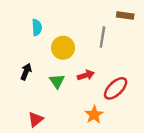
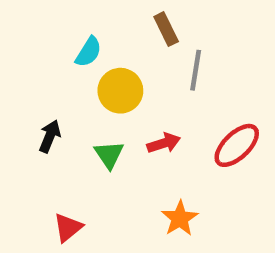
brown rectangle: (125, 16) -> (166, 29), moved, turned 56
cyan semicircle: (37, 27) -> (88, 52), moved, turned 35
red ellipse: (116, 88) -> (237, 145), moved

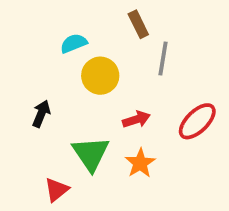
cyan semicircle: (88, 52) -> (74, 43), turned -144
green triangle: (109, 155) -> (91, 154), moved, size x1.5
orange star: (180, 218) -> (140, 163), moved

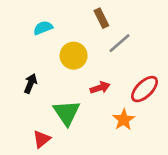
cyan semicircle: (74, 43) -> (43, 28), moved
gray line: (163, 59) -> (119, 43), turned 40
orange star: (140, 163) -> (124, 120), moved

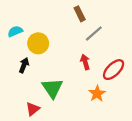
cyan semicircle: (43, 28) -> (15, 31), moved
yellow circle: (74, 56) -> (38, 43), moved
red arrow: (100, 88) -> (85, 62), moved, turned -88

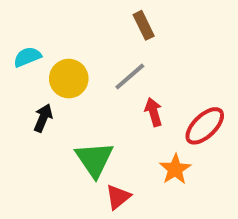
gray line: (94, 34) -> (130, 77), moved
red triangle: (33, 109) -> (118, 197), moved

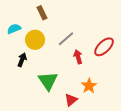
brown rectangle: (144, 25) -> (42, 13), moved
red ellipse: (205, 126) -> (104, 47), moved
red triangle: (118, 197) -> (71, 100), moved

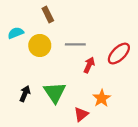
gray line: (66, 39) -> (75, 44), turned 42
red arrow: (78, 57) -> (89, 65), turned 40
black arrow: (22, 60) -> (25, 94), moved

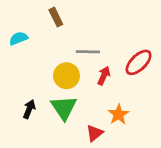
yellow circle: (40, 45) -> (66, 76), moved

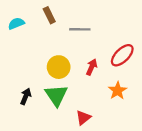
cyan semicircle: (18, 38) -> (16, 23), moved
gray line: (88, 52) -> (80, 29), moved
orange star: (119, 114) -> (118, 91), moved

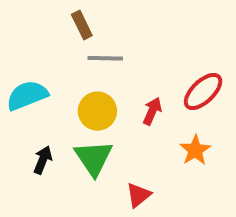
cyan semicircle: (16, 23) -> (27, 95), moved, size x1.5
gray line: (80, 29) -> (105, 58), moved

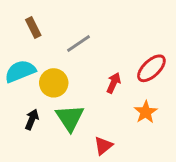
brown rectangle: (82, 25) -> (33, 27), moved
gray line: (105, 58) -> (79, 44), turned -35
yellow circle: (97, 111) -> (54, 83), moved

